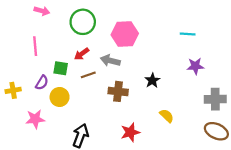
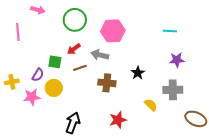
pink line: (35, 46) -> (18, 32), moved
gray cross: (215, 99) -> (173, 90), moved
pink star: (35, 119) -> (32, 97), moved

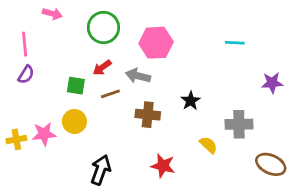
purple star: (177, 60) -> (272, 83), moved
purple semicircle: (38, 75) -> (26, 74), moved
yellow cross: (12, 82) -> (16, 139), moved
red star: (118, 120) -> (163, 166), turned 30

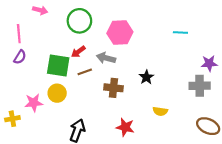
green square: (76, 86) -> (58, 66), size x1.6
gray cross: (239, 124) -> (200, 86), moved
yellow cross: (16, 139) -> (12, 119), moved
yellow semicircle: (209, 145) -> (160, 111), turned 144

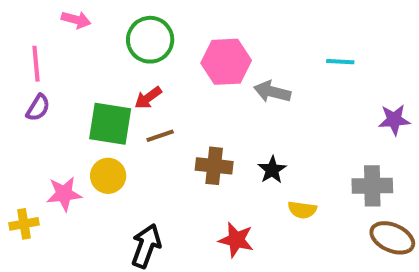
gray arrow: (106, 58) -> (272, 92), moved
black star: (146, 77) -> (272, 170), moved
gray cross: (200, 86) -> (372, 186), moved

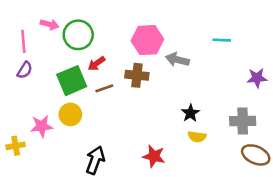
pink arrow: (76, 20) -> (49, 24), moved
green circle: (150, 40) -> (78, 35), moved
green square: (110, 124) -> (72, 81), turned -32
brown cross: (214, 166) -> (137, 75), moved
black star: (272, 170) -> (190, 113), moved

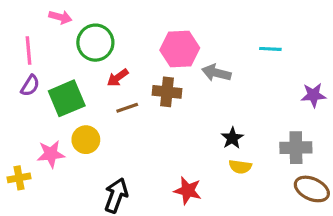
pink arrow: (49, 24) -> (60, 17), moved
green square: (72, 81) -> (67, 98), moved

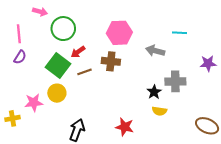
gray arrow: (216, 73) -> (155, 51), moved
green square: (67, 98) -> (58, 66), moved, turned -30
gray cross: (296, 148) -> (175, 81), moved

